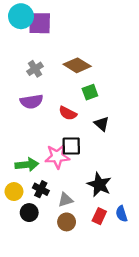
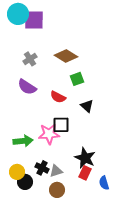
purple semicircle: (32, 102) -> (27, 87), turned 42
black cross: (41, 189) -> (42, 168), moved
yellow circle: (14, 192) -> (17, 172), moved
red rectangle: (99, 216) -> (85, 173), moved

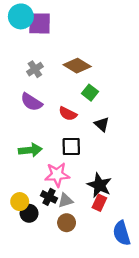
green square: (77, 79) -> (90, 93), turned -32
pink star: (49, 134) -> (57, 175), moved
green arrow: (23, 141) -> (30, 150), moved
blue semicircle: (104, 183) -> (122, 233), moved, size x1.5

